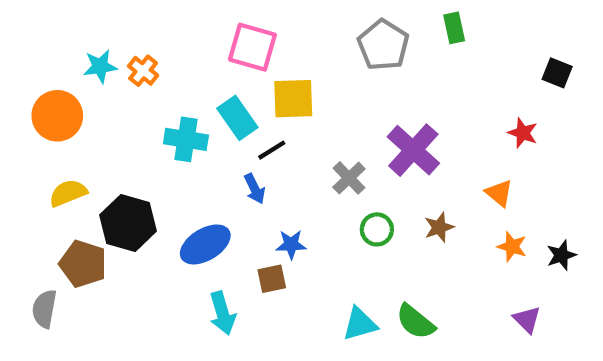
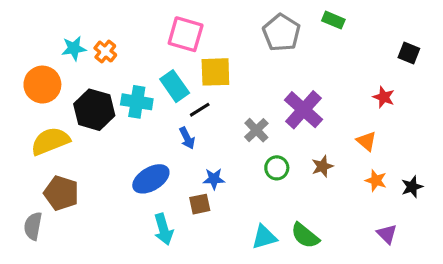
green rectangle: (454, 28) -> (333, 20), turned -55
yellow semicircle: (68, 193) -> (50, 141), size x1.4
black hexagon: (128, 223) -> (94, 110), moved

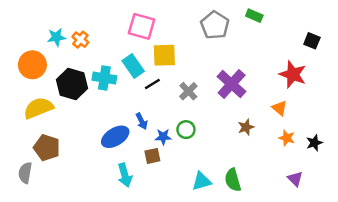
red star: (384, 97) -> (293, 74), size x1.6
gray cross: (256, 130) -> (188, 91), moved
blue arrow: (187, 138) -> (142, 121), moved
green circle: (277, 168) -> (186, 130), moved
green semicircle: (305, 236) -> (233, 180), turned 35

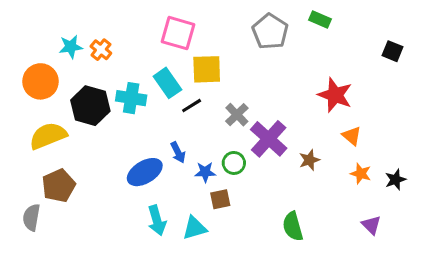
red star: (293, 74) -> (335, 95), moved
purple cross: (232, 84) -> (269, 139), moved
brown pentagon: (47, 148) -> (59, 186), turned 30
brown square: (152, 156) -> (220, 199), moved
cyan triangle: (202, 181) -> (195, 228), moved

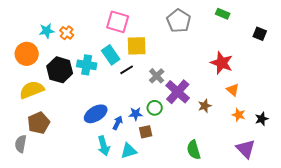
green rectangle: (320, 19) -> (223, 14), moved
blue arrow: (178, 152) -> (118, 123), moved, turned -128
purple triangle: (371, 225) -> (246, 149), size x1.5

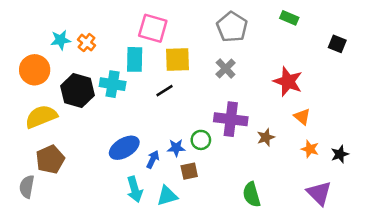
cyan rectangle: (111, 55) -> (135, 59), moved, turned 36
gray cross: (157, 76) -> (226, 69), moved
purple cross: (178, 92) -> (231, 119), turned -35

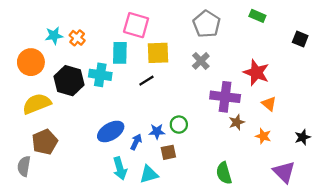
purple cross: (231, 119) -> (225, 97), moved
orange star: (310, 149) -> (263, 136), moved

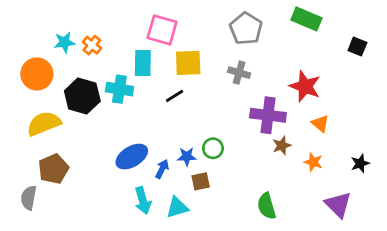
green rectangle: (257, 16) -> (306, 19), size x1.5
gray cross: (201, 61) -> (239, 73), turned -30

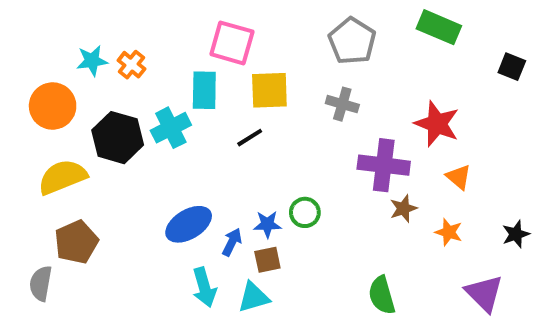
cyan cross: (119, 89) -> (171, 128), turned -36
brown square: (201, 181) -> (267, 260), moved

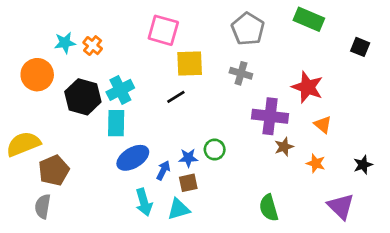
cyan rectangle: (204, 90) -> (116, 123), moved
yellow semicircle: (62, 177) -> (23, 144), moved
gray semicircle: (41, 283) -> (43, 206), moved

